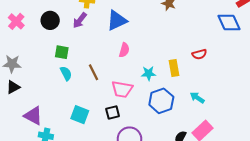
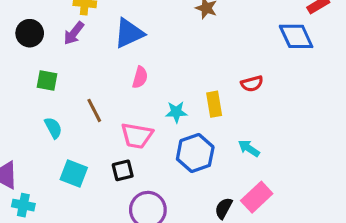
cyan semicircle: (66, 73) -> (53, 128), moved

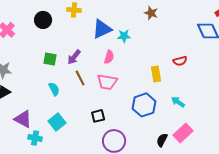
black circle: (30, 33) -> (43, 20), moved
purple arrow: (74, 33) -> (74, 57), moved
cyan star: (176, 112) -> (124, 36), moved
pink trapezoid: (137, 136) -> (107, 82), moved
cyan square: (74, 174) -> (57, 122), moved, turned 30

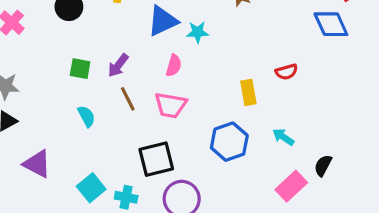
black square: (98, 116) -> (156, 159), size x1.6
cyan square: (57, 122) -> (91, 188), moved
cyan cross: (35, 138) -> (126, 197), moved
black semicircle: (162, 140) -> (323, 165), moved

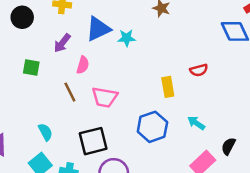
purple arrow: (118, 65) -> (62, 43), moved
pink semicircle: (174, 65) -> (83, 65), moved
cyan semicircle: (86, 116) -> (45, 132), moved

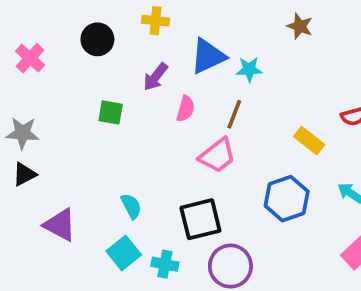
yellow rectangle: (168, 87) -> (309, 141), turned -42
brown line: (70, 92) -> (234, 114), moved, turned 48
pink trapezoid: (105, 97) -> (217, 156), turned -48

